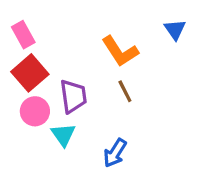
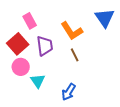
blue triangle: (175, 30) -> (105, 18), size x1.5
pink rectangle: (23, 35) -> (30, 21), moved
purple trapezoid: (73, 96) -> (45, 46), moved

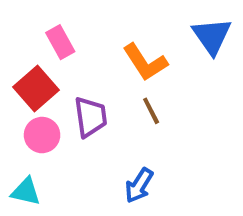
purple trapezoid: (45, 46) -> (91, 117), moved
cyan triangle: (38, 81) -> (26, 192), moved, turned -42

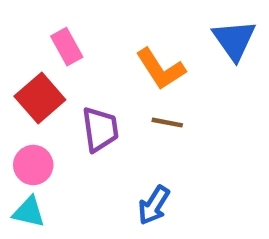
brown line: (151, 111) -> (167, 123), turned -52
pink circle: (42, 135) -> (33, 165), moved

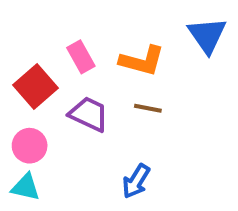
pink rectangle: (67, 47) -> (81, 57), moved
orange L-shape: (161, 69) -> (142, 61), turned -42
purple trapezoid: (100, 129) -> (89, 114), turned -57

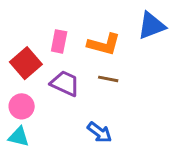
blue triangle: (207, 35) -> (151, 26), turned 44
pink rectangle: (81, 57) -> (59, 41), turned 40
blue arrow: (136, 181) -> (99, 132), turned -85

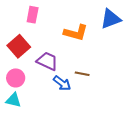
pink rectangle: (59, 41) -> (33, 15), moved
brown line: (108, 79) -> (82, 74), moved
blue arrow: (99, 132) -> (62, 83), moved

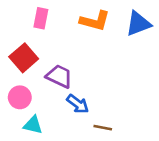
orange L-shape: (76, 33) -> (95, 21), moved
brown line: (82, 74) -> (103, 128), moved
cyan triangle: (14, 100) -> (33, 125), moved

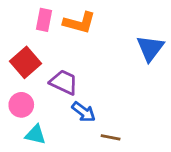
orange L-shape: (95, 21) -> (79, 23), moved
blue triangle: (138, 24) -> (150, 48), moved, turned -32

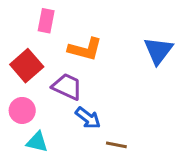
orange L-shape: (79, 23) -> (85, 49), moved

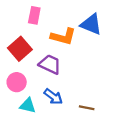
blue triangle: (158, 51) -> (91, 24), moved, turned -45
blue arrow: (88, 118) -> (53, 97), moved

